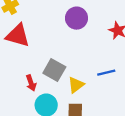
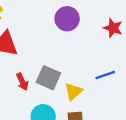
red arrow: (31, 83) -> (22, 82), moved

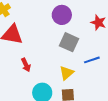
gray square: (48, 78) -> (69, 42), moved

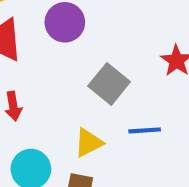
purple circle: (62, 15) -> (65, 22), moved

